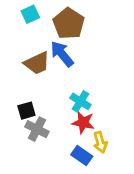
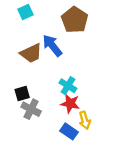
brown pentagon: (69, 24) -> (75, 20), moved

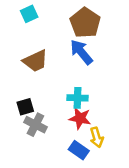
blue arrow: (52, 45) -> (81, 52), moved
cyan cross: (68, 86) -> (78, 98), turned -30

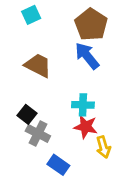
brown trapezoid: (35, 61) -> (38, 65), turned -128
black square: (25, 107) -> (27, 114), turned -36
blue rectangle: (79, 150) -> (58, 165), moved

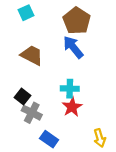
red star: (86, 127) -> (72, 107), turned 30
yellow arrow: (103, 147) -> (100, 138), moved

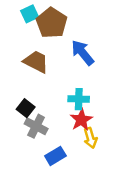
brown pentagon: (77, 21) -> (52, 23), moved
yellow arrow: (100, 138) -> (90, 138), moved
blue rectangle: (49, 139) -> (55, 156), turned -66

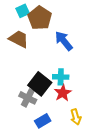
brown trapezoid: (36, 62) -> (19, 39), moved
black square: (26, 108) -> (40, 84), moved, size x1.6
yellow arrow: (90, 138) -> (76, 117), moved

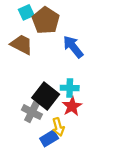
yellow arrow: (76, 117) -> (58, 127), moved

